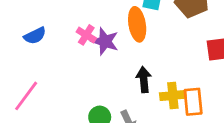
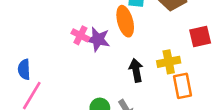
blue semicircle: (35, 36) -> (24, 69), moved, turned 120
yellow cross: (173, 95) -> (169, 62), moved

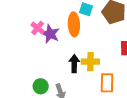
yellow cross: (169, 62) -> (90, 62), moved

